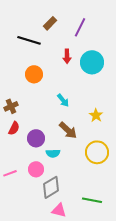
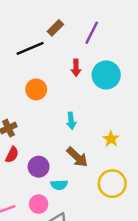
black line: (29, 40) -> (30, 48), turned -40
cyan arrow: (63, 100) -> (71, 121), turned 32

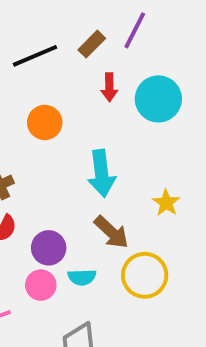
brown rectangle: (55, 28) -> (92, 44), moved
cyan arrow: (71, 121) -> (102, 173), size x1.6
yellow circle: (112, 184) -> (145, 275), moved
pink circle: (39, 204) -> (41, 285), moved

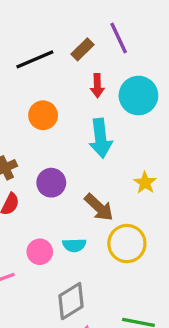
purple line: (135, 30) -> (119, 38), turned -52
cyan arrow: (102, 173) -> (101, 138), moved
purple circle: (49, 248) -> (51, 183), moved

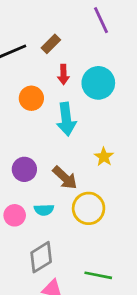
purple line: (119, 38) -> (101, 20), moved
orange circle: (43, 115) -> (31, 98), moved
purple circle: (51, 183) -> (24, 169), moved

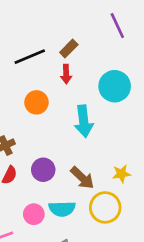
red arrow: (63, 75) -> (66, 74), moved
orange circle: (31, 98) -> (36, 102), moved
yellow star: (104, 157) -> (121, 174), moved, turned 30
cyan semicircle: (44, 210) -> (62, 209), size x1.4

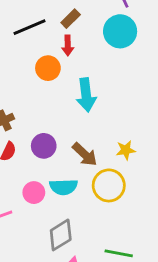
cyan circle: (115, 86) -> (120, 31), moved
orange circle: (36, 102) -> (48, 68), moved

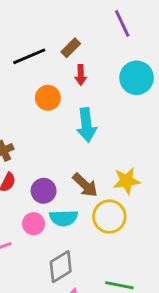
cyan circle: (120, 31) -> (137, 78), moved
red arrow: (68, 45) -> (81, 75), moved
purple circle: (44, 146) -> (44, 191), moved
yellow star: (126, 150) -> (127, 181), size x1.4

